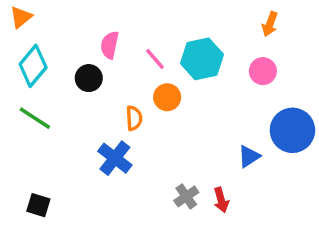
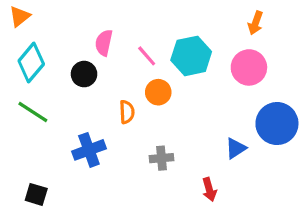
pink circle: (263, 71) -> (249, 67), size x1.4
blue cross: (115, 158) -> (89, 150), moved, turned 32
gray cross: (186, 196) -> (162, 158), moved, turned 30

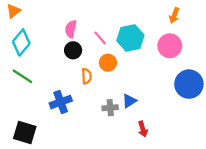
black circle: (84, 74) -> (73, 50), moved
blue triangle: (236, 148) -> (129, 101), moved
black square: (36, 194) -> (25, 132), size x1.5

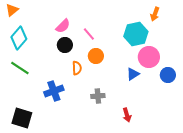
pink semicircle: (71, 29) -> (63, 26), turned -147
cyan hexagon: (130, 38) -> (136, 34), moved
pink circle: (170, 46) -> (149, 57), moved
blue circle: (189, 84) -> (168, 75), size x0.6
blue triangle: (129, 101) -> (133, 74), moved

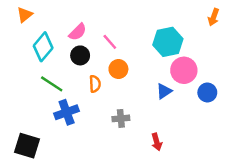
orange triangle: (12, 10) -> (25, 15), moved
orange arrow: (155, 14) -> (214, 17), moved
cyan diamond: (19, 38) -> (43, 47), moved
green line: (20, 68) -> (52, 84), moved

